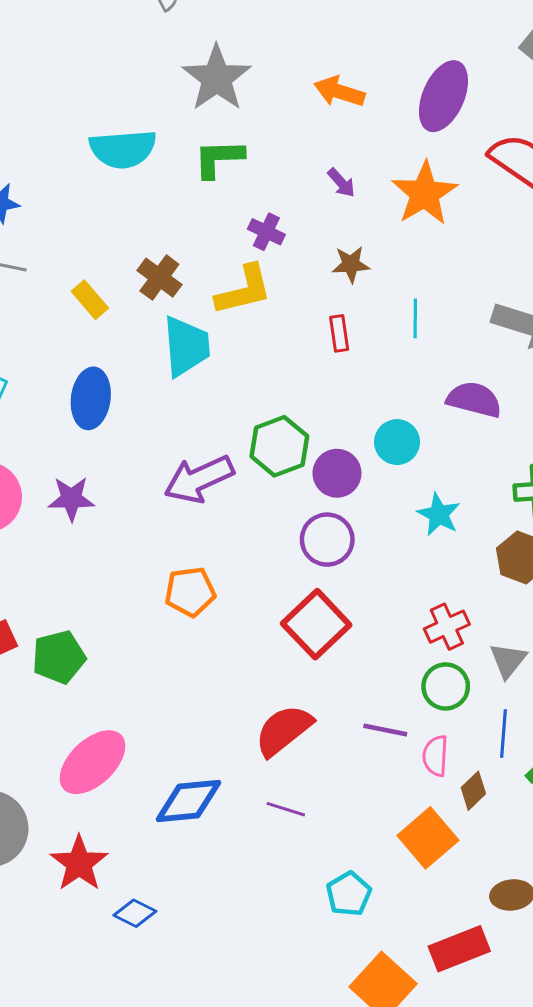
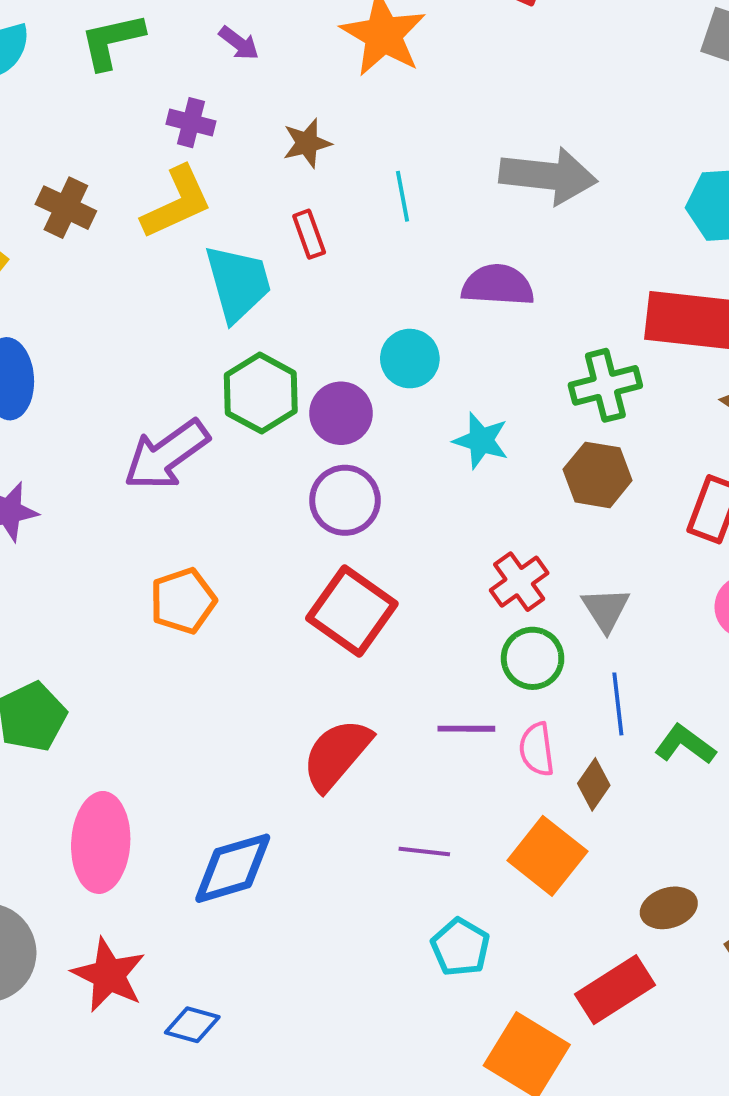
purple arrow: (341, 183) -> (239, 43), moved
cyan trapezoid: (186, 346) -> (238, 283), moved
pink ellipse: (92, 762) -> (101, 842), turned -32
purple line: (286, 809) -> (424, 852), moved

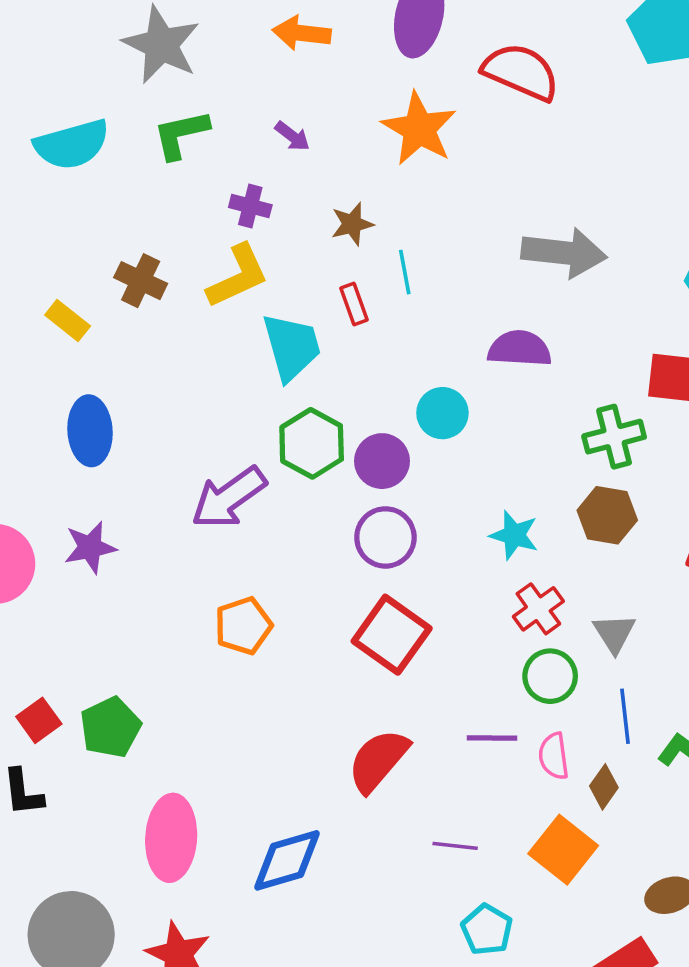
cyan line: (402, 196) -> (405, 272), moved
cyan star: (481, 441) -> (514, 535), moved

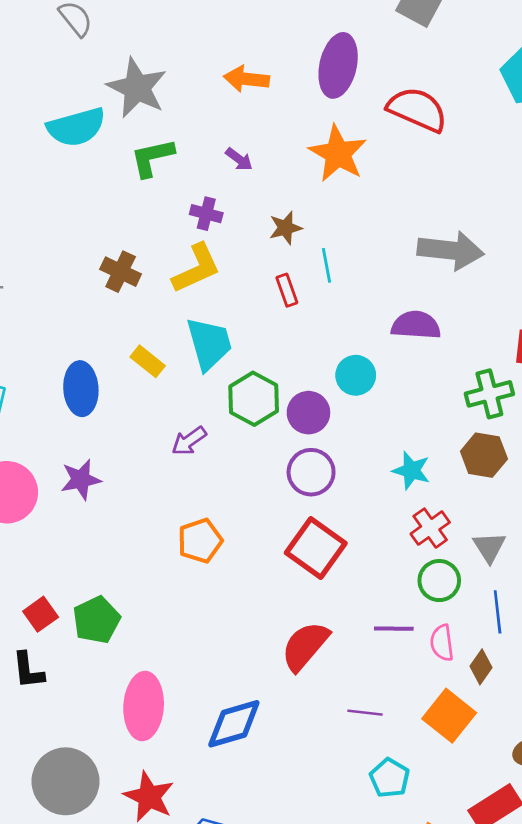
cyan semicircle: (72, 145) -> (76, 127), moved
yellow rectangle: (68, 320) -> (148, 361), moved
cyan trapezoid: (292, 347) -> (209, 344), moved
purple arrow: (229, 498) -> (189, 441), size x0.6

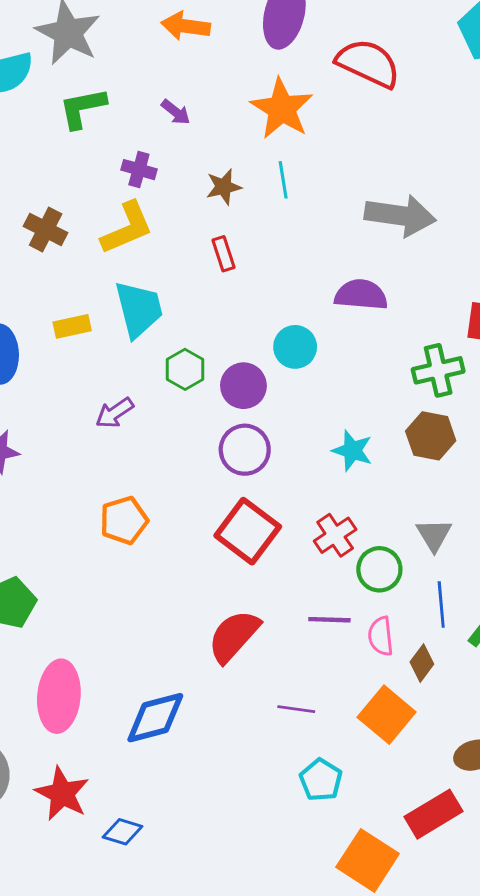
cyan line: (326, 265) -> (283, 180), moved
yellow rectangle: (148, 361) -> (72, 326), turned -52
green hexagon: (254, 399) -> (185, 369), size x0.7
red cross: (430, 528) -> (335, 535), moved

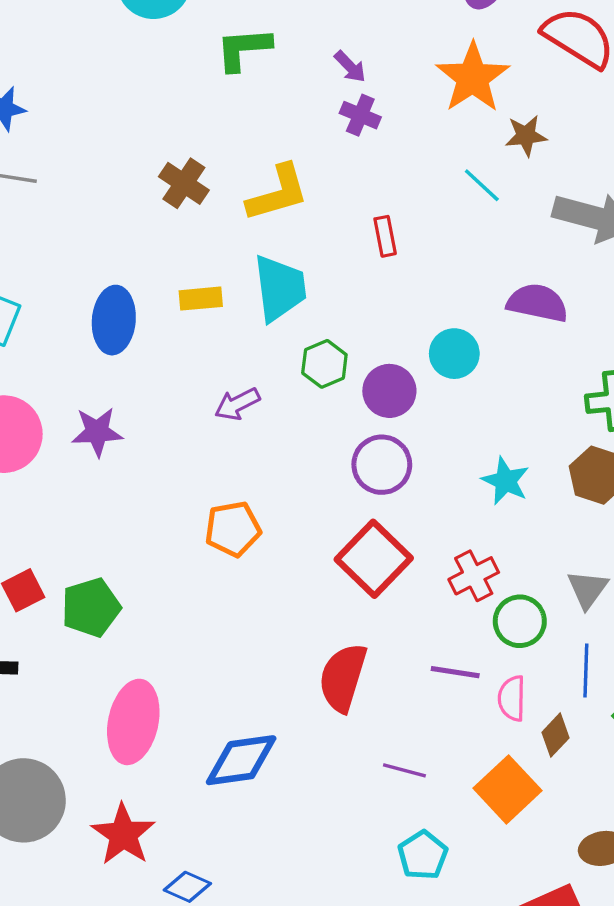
purple cross: (139, 170) -> (360, 115), moved
cyan line: (283, 180) -> (482, 185), moved, turned -45
brown star: (224, 187) -> (526, 136), moved
red semicircle: (234, 636) -> (343, 678), turned -32

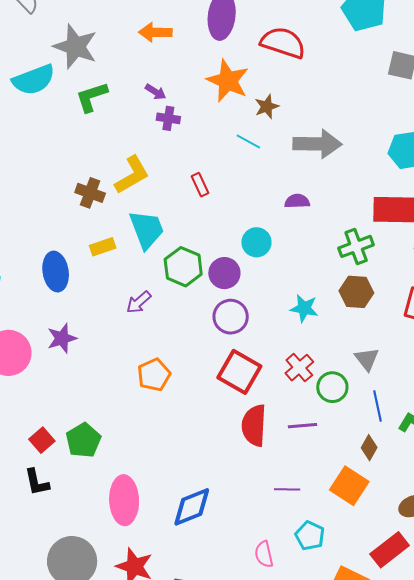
brown cross: (184, 183) -> (90, 193), moved
purple semicircle: (537, 303) -> (297, 201), size x0.7
green hexagon: (324, 364) -> (183, 267), size x1.4
red semicircle: (343, 678) -> (254, 425), moved
pink semicircle: (512, 698) -> (264, 554), moved

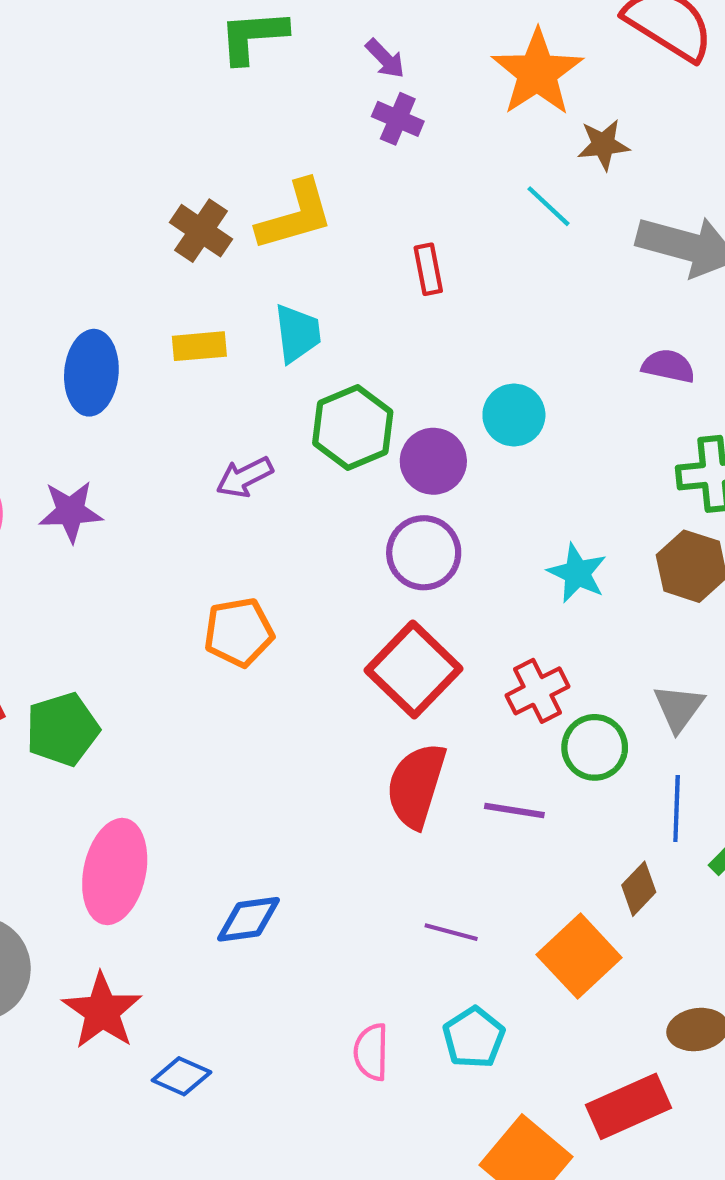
purple semicircle: (297, 201) -> (668, 366), moved
cyan trapezoid: (147, 229) -> (297, 333), size x0.7
blue diamond: (192, 507) -> (249, 919), size x0.7

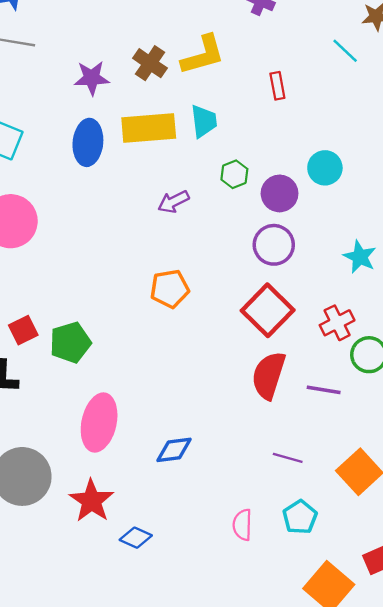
yellow rectangle: (199, 346) -> (149, 128), size x1.8
green hexagon: (353, 428) -> (234, 174), size x0.6
purple star: (71, 511) -> (92, 78), moved

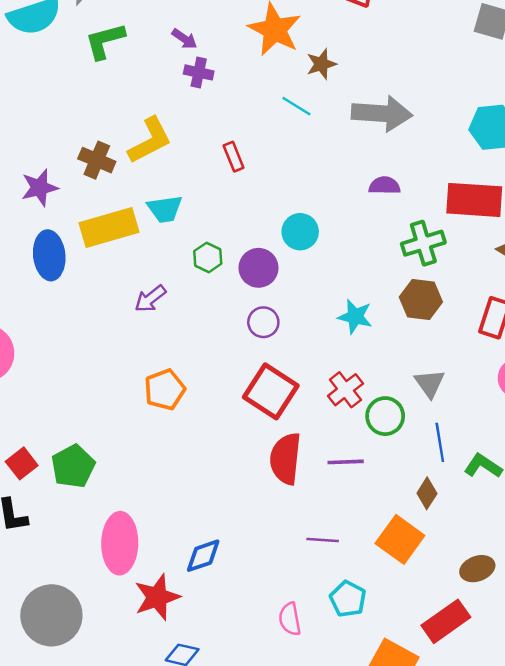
cyan trapezoid: (204, 121) -> (165, 209), turned 100
purple circle: (274, 245) -> (263, 322), size x0.7
red star: (91, 501) -> (157, 597), moved, turned 30

